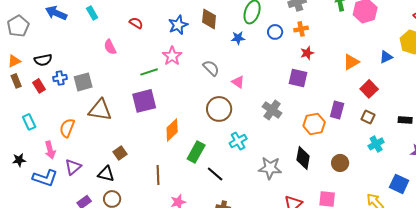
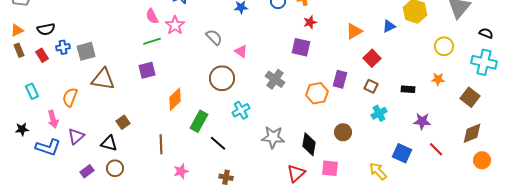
pink semicircle: (110, 47) -> (152, 16), moved
purple square: (144, 101) -> (147, 70), size x0.7
black diamond: (303, 158) -> (309, 144), moved

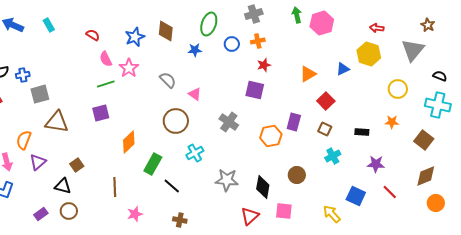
blue cross: (63, 47) -> (23, 75), moved
purple triangle: (76, 136) -> (38, 162), moved

